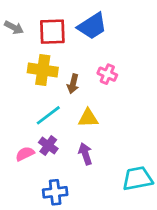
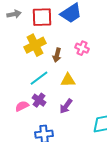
gray arrow: (14, 27) -> (14, 14), turned -40
yellow cross: (43, 70) -> (35, 45), turned -35
purple arrow: (85, 154) -> (66, 106), turned -126

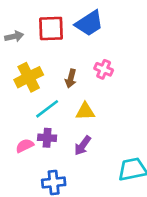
gray arrow: (14, 14) -> (14, 36), moved
yellow cross: (35, 45) -> (29, 77), moved
purple cross: (39, 100) -> (47, 138), turned -32

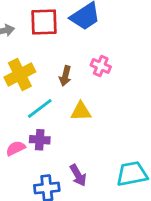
purple arrow: (83, 146) -> (78, 175), moved, turned -66

